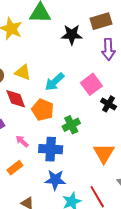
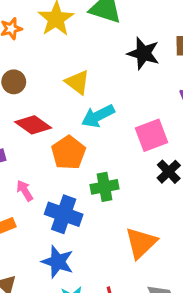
yellow triangle: (23, 72) -> (77, 82), moved
red diamond: (16, 99) -> (33, 125), turned -50

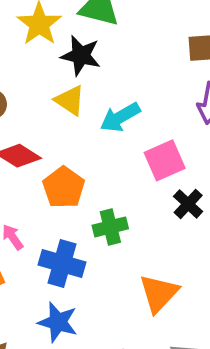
black star: (143, 53) -> (81, 56), moved
cyan arrow: (98, 116) -> (120, 117), moved

